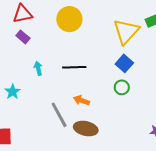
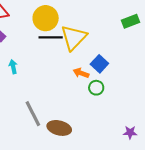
yellow triangle: (126, 31) -> (74, 38), moved
black line: (74, 67) -> (51, 37), moved
orange arrow: (81, 100) -> (81, 73), moved

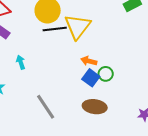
blue square: (99, 64) -> (91, 78), moved
brown ellipse: (59, 128) -> (95, 107), moved

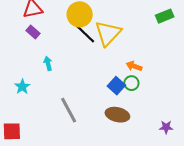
black line: (55, 29) -> (85, 34), turned 45
orange arrow: (89, 61) -> (134, 66), moved

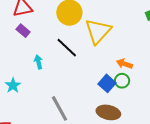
black line: (85, 34) -> (67, 48), moved

